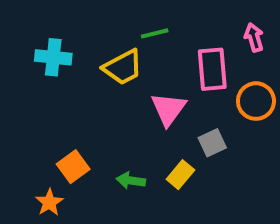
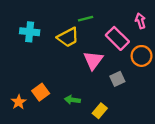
pink rectangle: (212, 69) -> (117, 38), turned -40
yellow rectangle: (180, 175) -> (100, 111), moved
orange star: (49, 202) -> (19, 102), moved

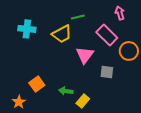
pink arrow: (140, 21) -> (120, 13), moved
gray square: (117, 79) -> (107, 72), turned 32
orange star: (19, 102) -> (19, 102), moved
yellow rectangle: (100, 111) -> (83, 101), moved

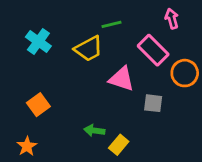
cyan cross: (27, 29) -> (38, 42), turned 30
pink triangle: (85, 55) -> (122, 79), turned -48
orange square: (37, 84) -> (38, 105), moved

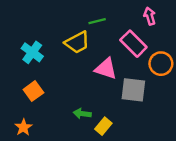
cyan cross: (38, 42) -> (32, 52), moved
gray square: (153, 103) -> (133, 90), size x1.5

